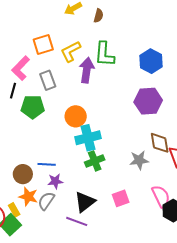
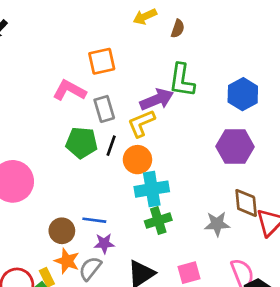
yellow L-shape: (71, 51) -> (141, 123), moved
pink L-shape: (21, 68) -> (69, 90), turned 70
purple arrow: (87, 70) -> (157, 99), turned 55
black line: (13, 91) -> (111, 146), moved

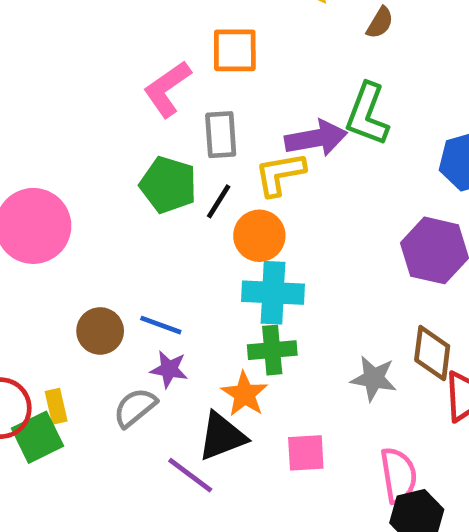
pink L-shape: (69, 90) -> (167, 89), turned -76
orange star: (67, 261) -> (245, 394), moved

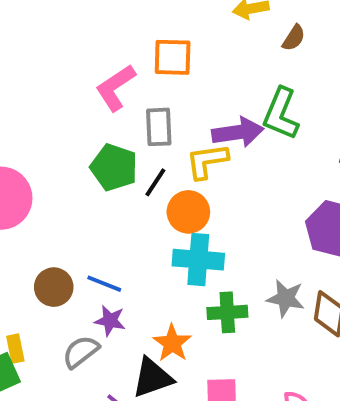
green cross: (272, 350) -> (227, 312), moved
gray star: (374, 378) -> (286, 298), moved

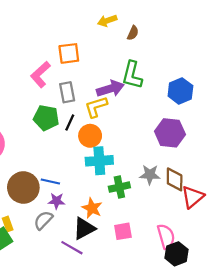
brown circle: (54, 287) -> (23, 188), size x1.5

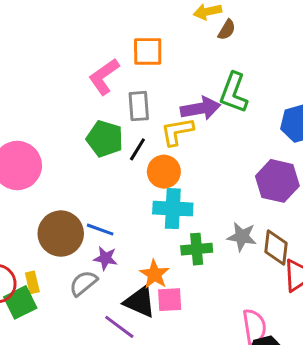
brown semicircle: (133, 33) -> (227, 30), moved
black triangle: (84, 228) -> (140, 302), turned 45
pink square: (123, 231) -> (170, 300), moved

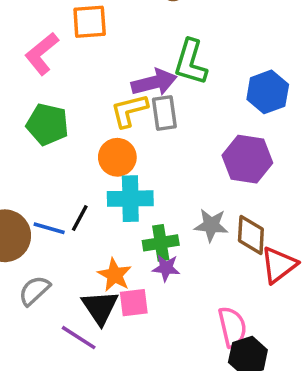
gray rectangle: (139, 106) -> (164, 113), moved
black line: (137, 149) -> (80, 218), moved
purple star: (105, 258) -> (166, 268), moved
black triangle: (140, 302) -> (100, 307), turned 36

